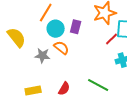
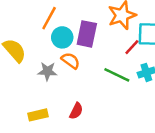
purple rectangle: (76, 27) -> (87, 34), size x1.5
green line: (98, 85) -> (117, 75), moved

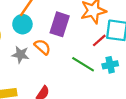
cyan circle: (62, 37) -> (22, 24), moved

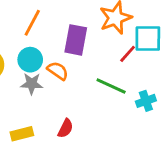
cyan circle: (22, 24) -> (30, 60), moved
cyan cross: (110, 65) -> (146, 101), moved

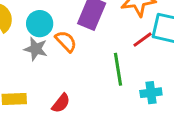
green line: (111, 86) -> (118, 69), turned 44

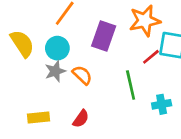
orange semicircle: (66, 41) -> (82, 75), moved
gray star: (36, 49) -> (55, 71), turned -30

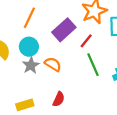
purple rectangle: (104, 36) -> (64, 30), turned 40
red line: (151, 57) -> (86, 41), moved

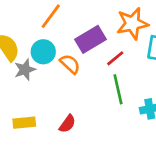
orange semicircle: (53, 64) -> (70, 64), moved
gray star: (31, 65) -> (25, 70), moved

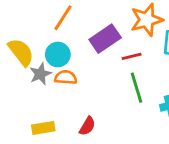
red line: (115, 58) -> (132, 56), turned 30
orange semicircle: (70, 64) -> (66, 77), moved, turned -35

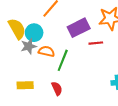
cyan circle: (58, 54) -> (34, 33), moved
green line: (136, 88) -> (63, 60), moved, turned 30
red semicircle: (87, 126) -> (57, 89), turned -64

